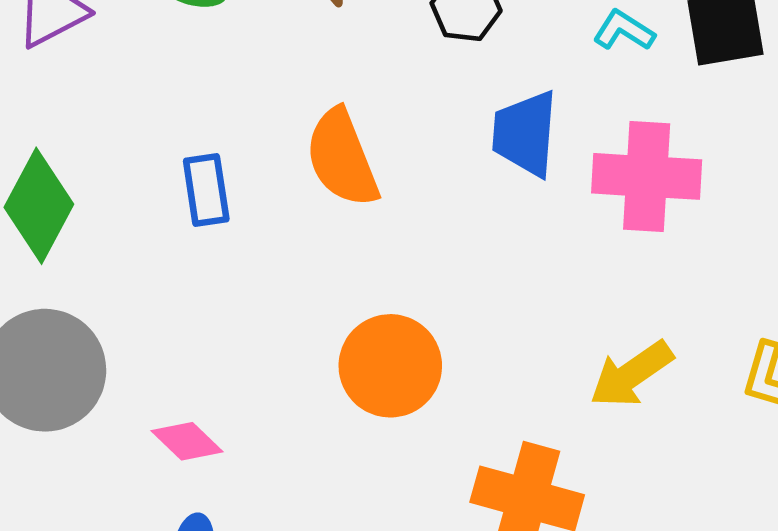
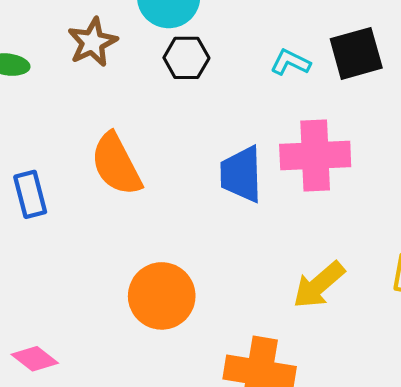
blue trapezoid: (525, 134) -> (241, 174), moved

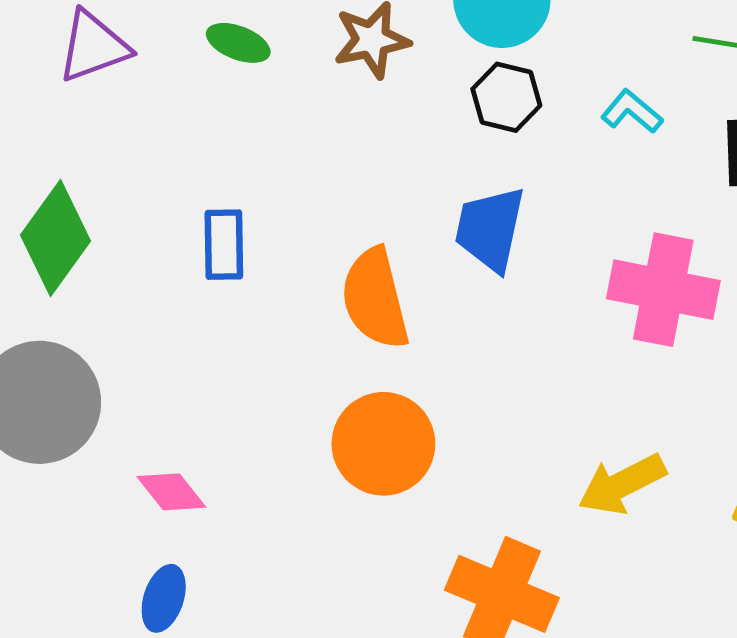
cyan L-shape: (290, 62) -> (632, 111), moved
orange semicircle: (116, 164) -> (375, 299), moved
blue trapezoid: (241, 174) -> (490, 229), moved

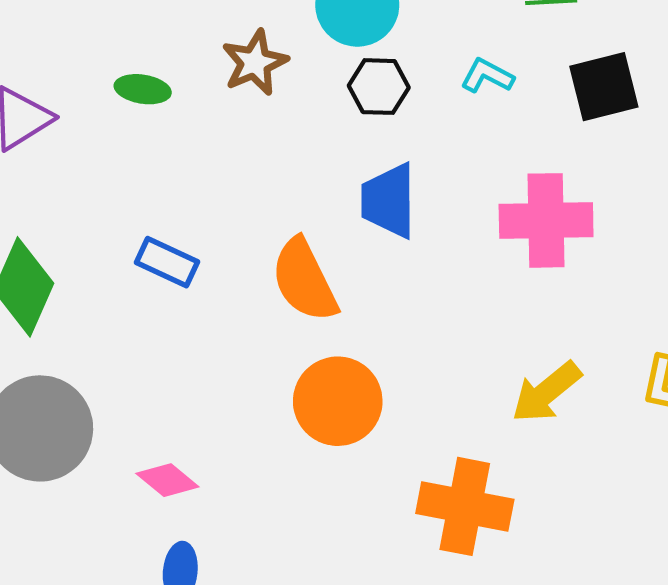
blue rectangle: (224, 245) -> (167, 262), turned -52

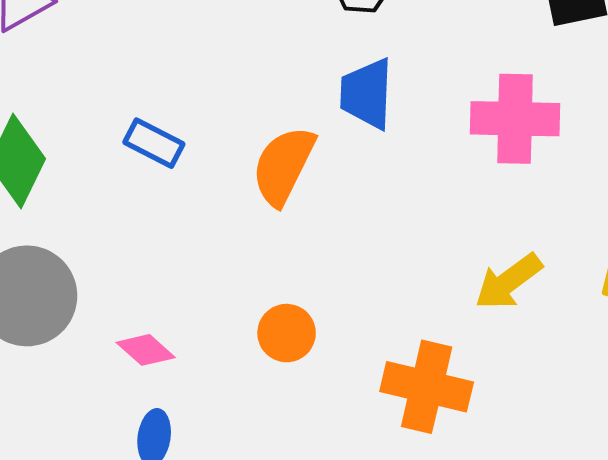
orange semicircle: (304, 280) -> (283, 166), turned 50
orange circle: (338, 401) -> (287, 333), moved, size x0.7

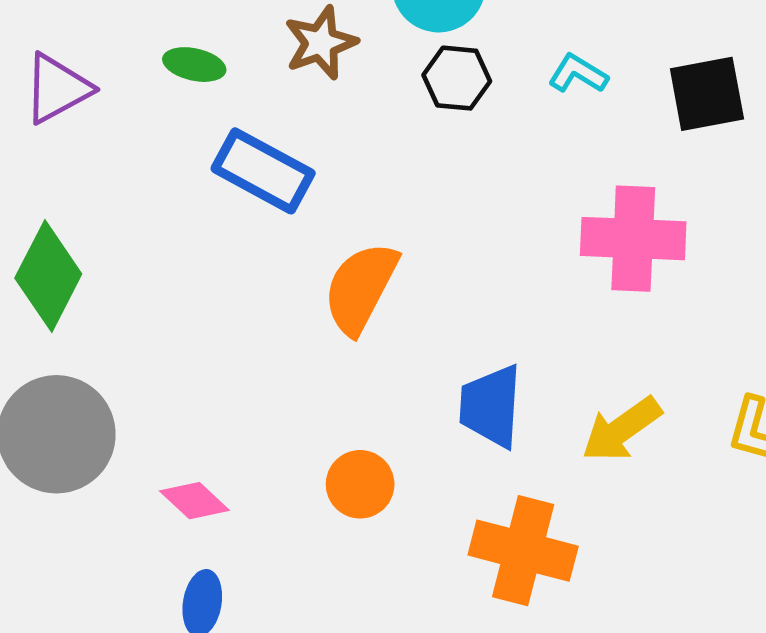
blue trapezoid: (367, 94) -> (491, 406), moved
blue rectangle: (154, 143) -> (263, 171), moved, size x1.4

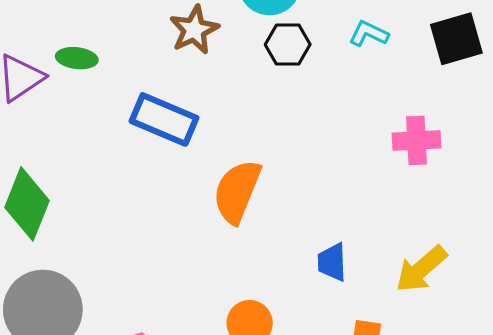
green ellipse: (194, 65) -> (77, 58), moved
pink cross: (633, 239) -> (416, 140), size x0.7
blue trapezoid: (491, 406) -> (332, 262), size x0.7

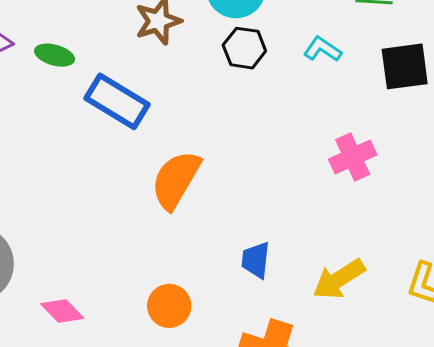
green ellipse: (77, 58) -> (55, 55), moved
pink cross: (416, 140) -> (353, 157), turned -30

